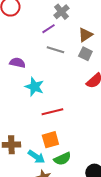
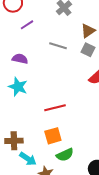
purple line: (48, 29) -> (27, 25), moved
cyan star: (34, 87) -> (18, 87), moved
cyan arrow: (36, 157) -> (28, 159), moved

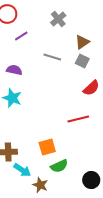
red line: (55, 108) -> (78, 119), moved

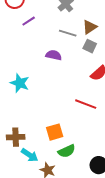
gray line: (52, 57) -> (68, 33), moved
purple semicircle: (14, 70) -> (54, 55), moved
red line: (78, 119) -> (86, 104), turned 35

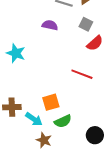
gray square: (90, 46) -> (86, 24), moved
cyan arrow: (30, 155) -> (34, 119), moved

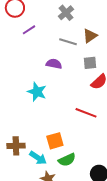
gray square: (86, 24) -> (90, 63), turned -32
cyan star: (16, 53) -> (37, 92), moved

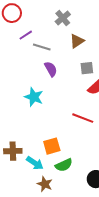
brown triangle: (90, 36) -> (77, 41), moved
gray line: (68, 42) -> (42, 47), moved
purple semicircle: (54, 64) -> (51, 69), turned 49

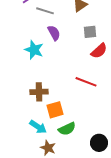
cyan star: (34, 97) -> (34, 50), moved
brown cross: (13, 151) -> (39, 92), moved

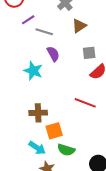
green semicircle: (67, 129) -> (66, 150), turned 42

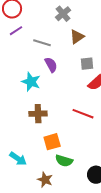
purple line: (28, 20) -> (16, 31), moved
brown cross: (38, 113) -> (38, 114), moved
cyan arrow: (37, 148) -> (18, 159), moved

